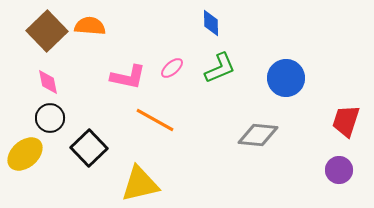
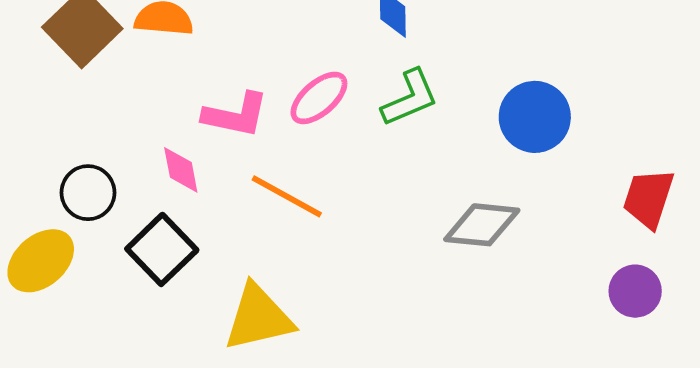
pink ellipse: (172, 68) -> (319, 98), size x1.4
pink diamond: (48, 82) -> (181, 170), moved

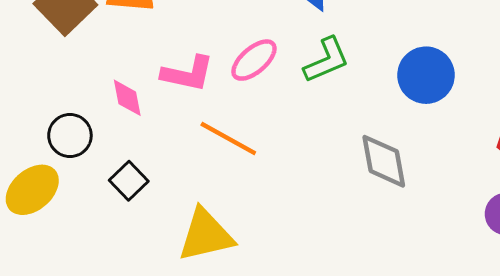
pink diamond: (181, 170) -> (127, 98), moved
gray diamond: (482, 225) -> (384, 161), turned 74
black square: (162, 249) -> (129, 181), size x0.7

